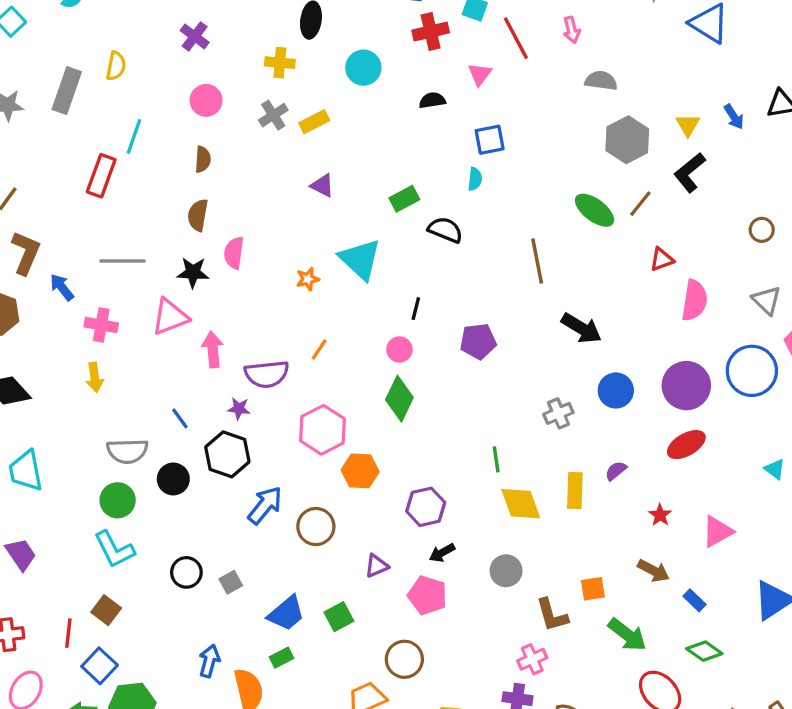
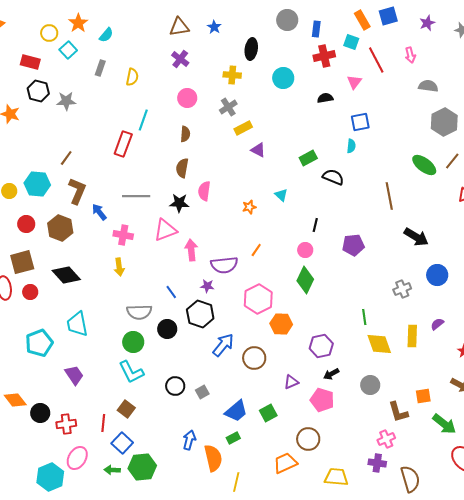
gray rectangle: (67, 91) -> (100, 68), moved, size x0.6
yellow rectangle: (314, 122) -> (243, 128), moved
cyan triangle: (360, 259) -> (281, 195), size x0.5

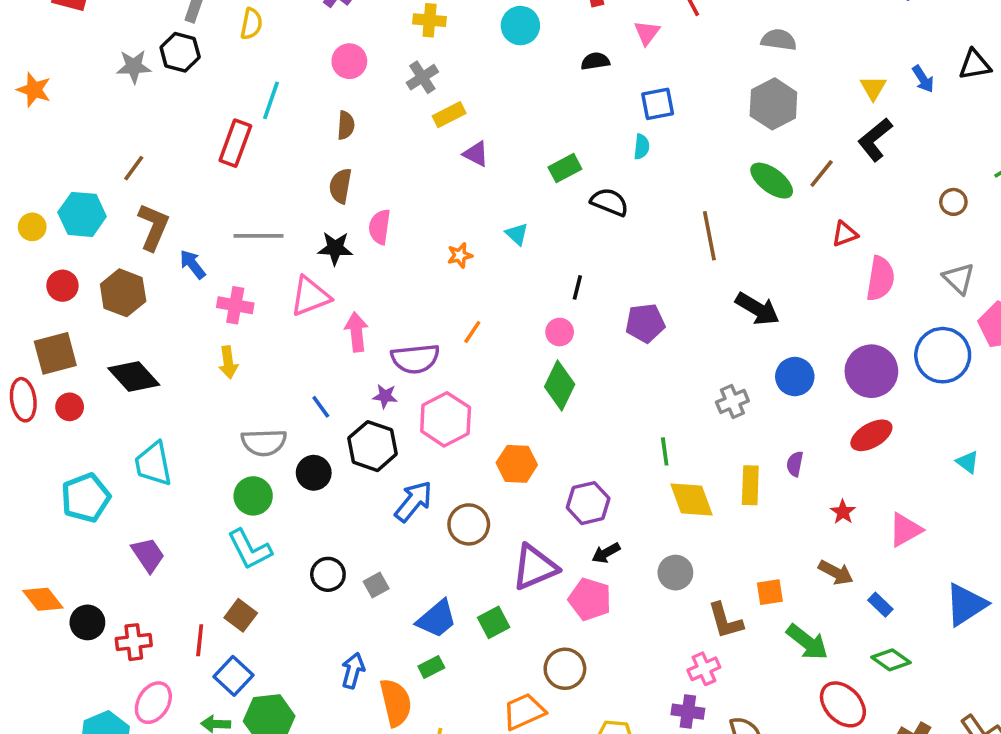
black hexagon: (38, 91) -> (180, 52), moved
gray hexagon: (444, 122) -> (773, 104), moved
pink hexagon: (258, 299) -> (446, 419), moved
purple semicircle: (437, 324) -> (795, 464), turned -40
purple triangle: (291, 382) -> (535, 567), size x1.8

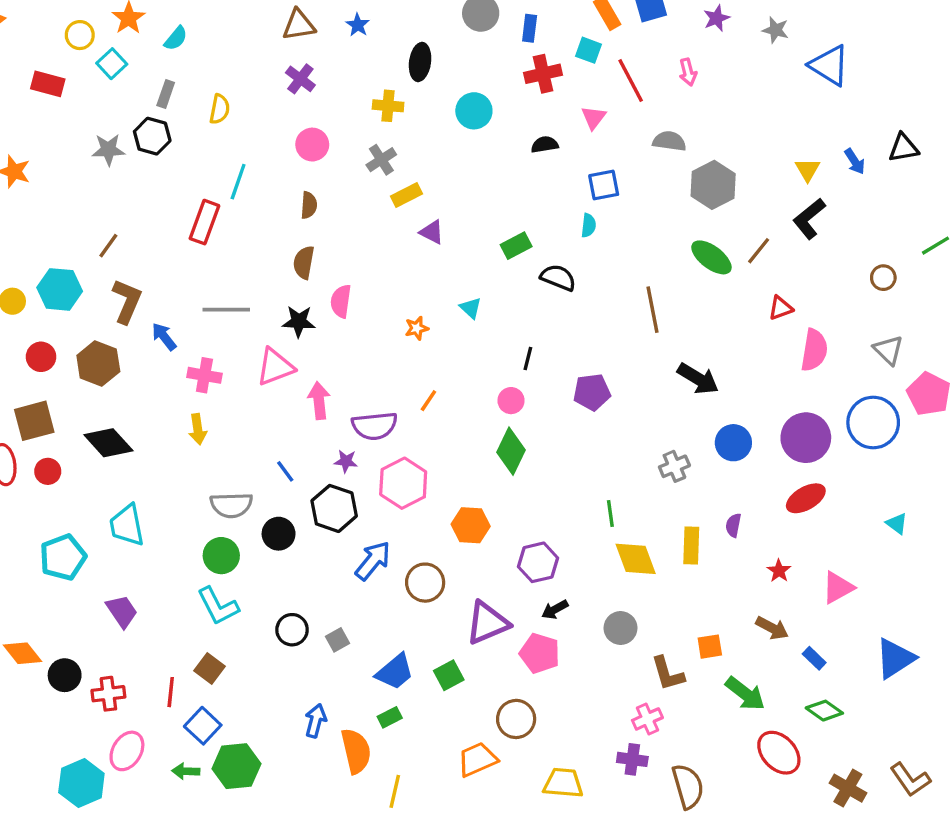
gray semicircle: (779, 40) -> (669, 141), moved

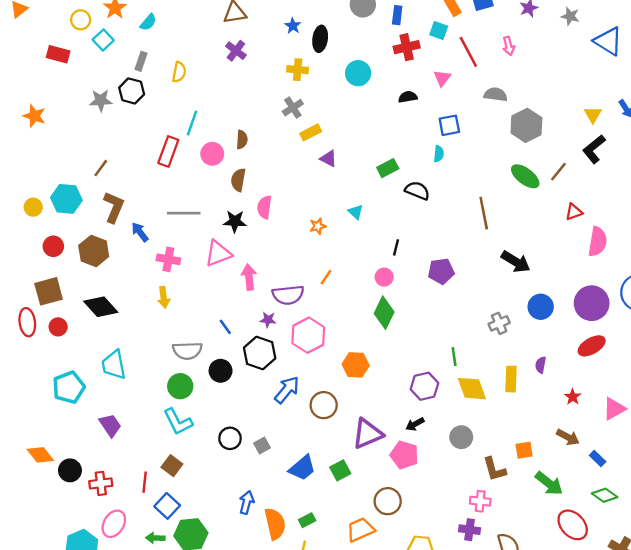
blue star: (358, 25) -> (293, 26), moved
pink circle: (312, 145) -> (212, 154), moved
purple hexagon: (538, 562) -> (424, 386), moved
green rectangle: (390, 717) -> (307, 520), moved
pink cross: (647, 719) -> (480, 501), turned 30

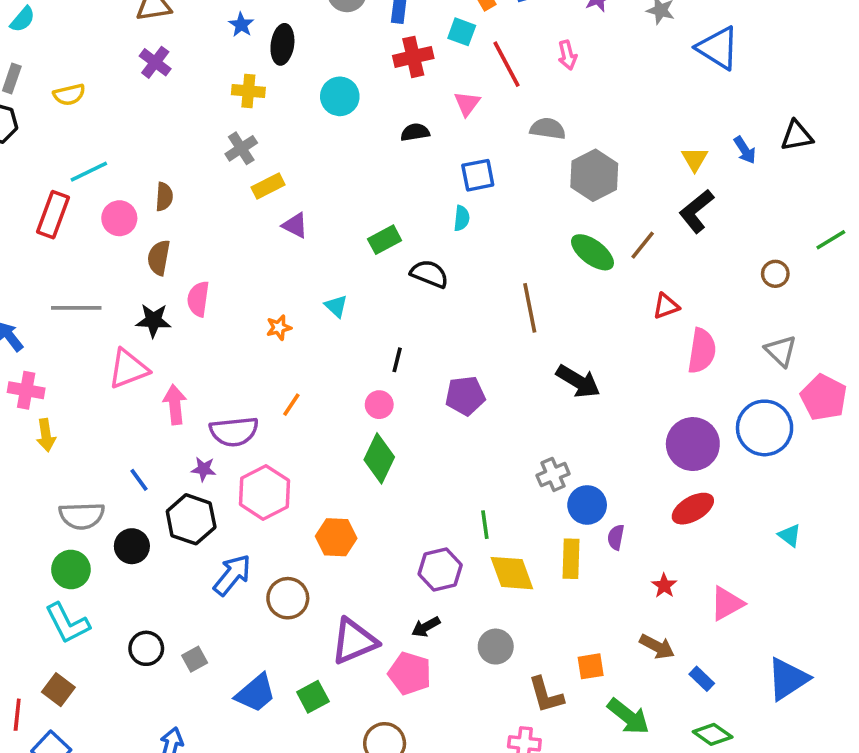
yellow semicircle: (179, 72) -> (69, 95), turned 66
cyan line: (192, 123) -> (89, 172), turned 45
pink cross: (168, 259) -> (26, 390), moved
blue circle: (541, 307) -> (587, 505), moved

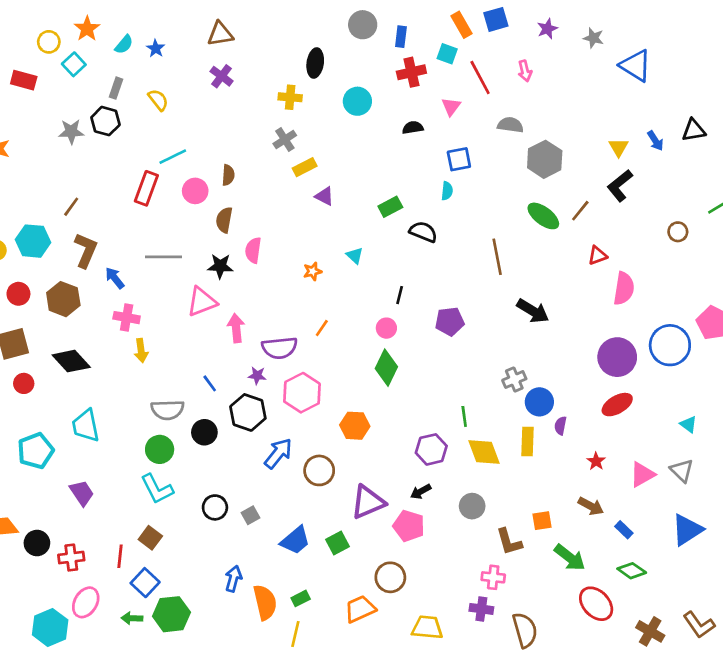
blue star: (241, 25) -> (156, 48), moved
yellow semicircle: (69, 95) -> (158, 100), turned -115
gray triangle: (781, 351) -> (682, 470), moved

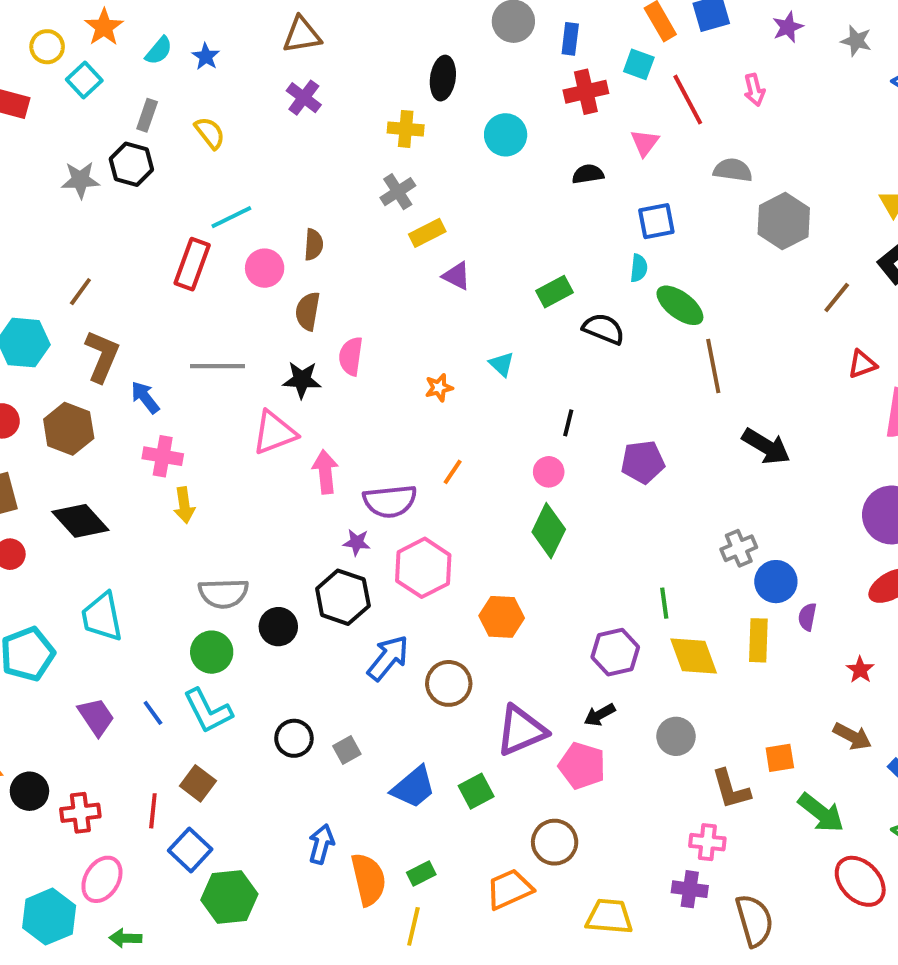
green ellipse: (543, 216) -> (680, 305), moved
blue line: (210, 383) -> (153, 713), moved
green arrow: (132, 618) -> (125, 938), moved

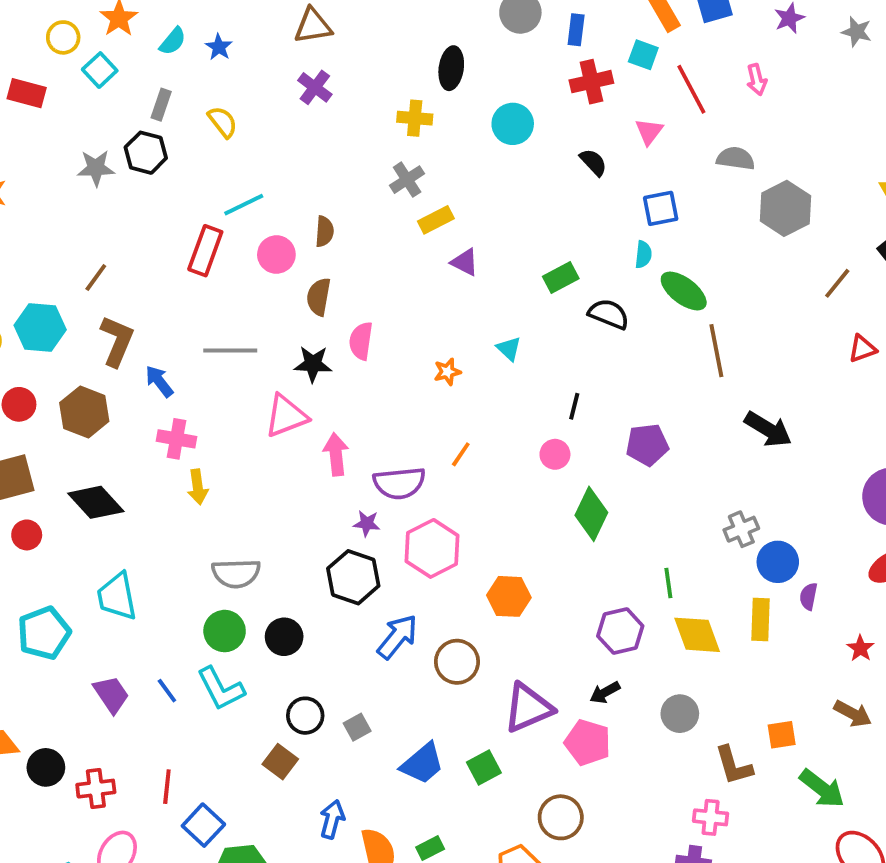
black semicircle: (588, 174) -> (593, 162), turned 56
green diamond: (549, 531) -> (591, 514), moved
black circle: (278, 627) -> (284, 637), moved
brown square: (198, 783) -> (280, 762), moved

